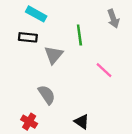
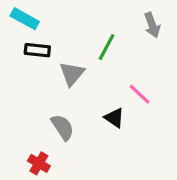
cyan rectangle: (36, 14) -> (25, 19), moved
green line: (79, 35) -> (107, 47), turned 36
black triangle: (82, 122) -> (114, 118), moved

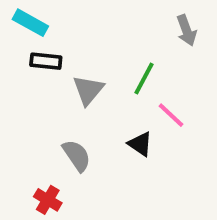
green line: (107, 47) -> (144, 79), moved

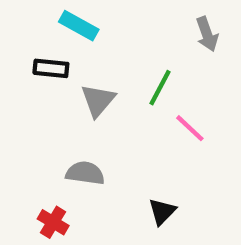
cyan rectangle: (30, 23) -> (79, 26), moved
black triangle: (140, 144) -> (162, 212), moved, turned 40
gray semicircle: (77, 156) -> (85, 173), turned -48

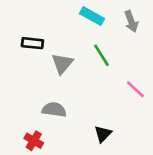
cyan rectangle: (79, 26) -> (92, 16), moved
green line: (160, 88) -> (101, 55), turned -60
pink line: (190, 128) -> (135, 89), moved

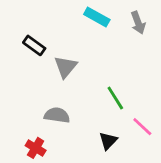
black rectangle: (32, 43) -> (34, 45), turned 30
green line: (101, 55) -> (115, 98), moved
pink line: (135, 89) -> (142, 127), moved

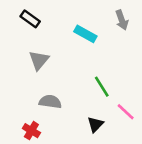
cyan rectangle: (97, 17) -> (85, 34), moved
black rectangle: (34, 45) -> (30, 19), moved
gray triangle: (65, 67) -> (39, 60), moved

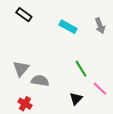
gray arrow: (122, 20) -> (100, 26), moved
gray triangle: (39, 60) -> (21, 69), moved

